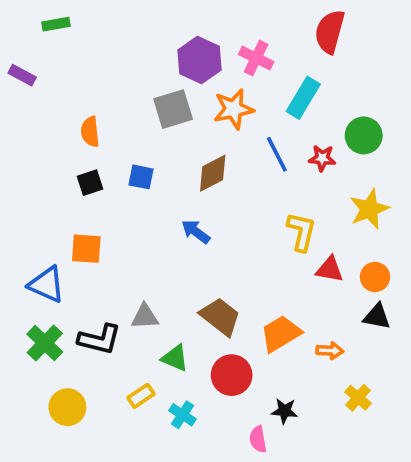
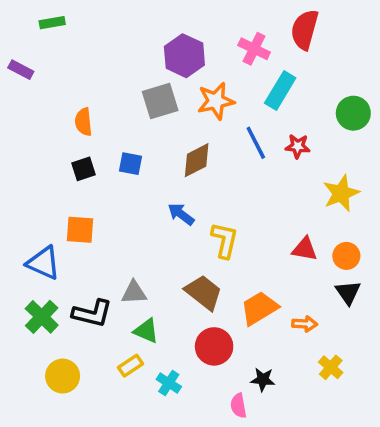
pink cross: (256, 58) -> (254, 49), moved
green circle: (364, 135) -> (353, 113), moved
yellow L-shape: (301, 232) -> (225, 240), moved
black triangle: (377, 317) -> (348, 292), turned 44
green triangle: (175, 358) -> (146, 331), moved

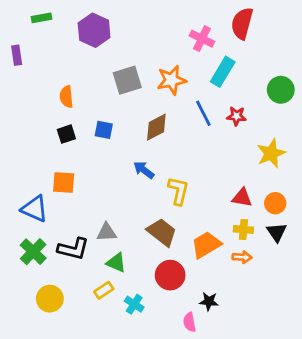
purple hexagon: (184, 56) -> (94, 30), moved
purple rectangle: (21, 70) -> (17, 55), turned 54
yellow cross: (331, 367) -> (243, 229), moved, turned -36

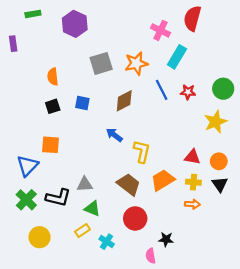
green circle: (281, 90) -> (223, 89), moved
blue triangle: (35, 209) -> (27, 166), turned 50
orange trapezoid: (206, 245) -> (163, 180), moved

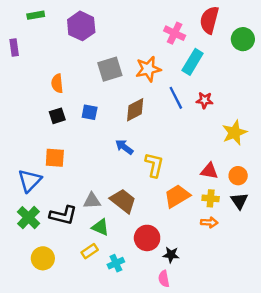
green circle: (223, 89) -> (243, 39), moved
brown trapezoid: (129, 184) -> (123, 201), moved
black star: (166, 239) -> (171, 255), moved
cyan cross: (107, 242) -> (116, 263), turned 32

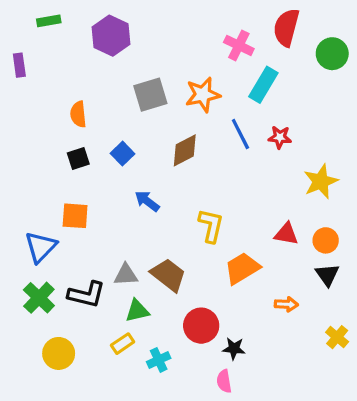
blue square: (90, 112) -> (123, 154), turned 35
blue arrow: (124, 147) -> (147, 201), moved
yellow cross: (211, 198) -> (337, 337), moved, turned 35
green triangle: (100, 227) -> (137, 311), turned -36

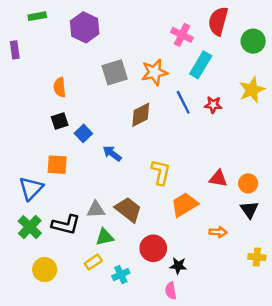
blue square: (123, 154) -> (83, 133), moved
yellow star: (321, 181) -> (252, 90), moved
yellow cross: (337, 337) -> (257, 257), turned -35

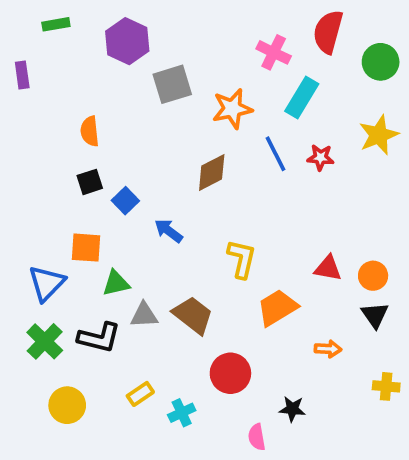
gray square: (115, 72) -> (172, 84), moved
green triangle: (105, 237) -> (116, 283), moved
black star: (178, 266) -> (292, 409), moved

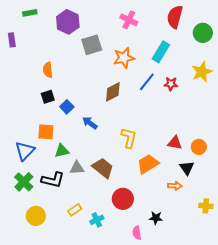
pink cross: (274, 52) -> (129, 20), moved
blue line: (275, 154) -> (147, 82), turned 66
black triangle: (375, 315) -> (187, 168), moved

